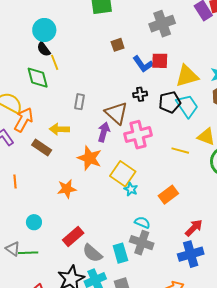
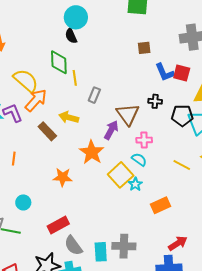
yellow line: (55, 62) -> (75, 78), moved
pink cross: (138, 135) -> (144, 140), size x0.6
cyan star: (131, 189) -> (135, 184), moved
cyan semicircle: (142, 222) -> (139, 160), moved
gray cross: (142, 243) -> (124, 246), turned -30

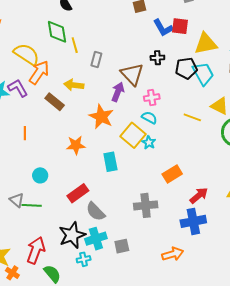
orange rectangle: (160, 205) -> (172, 174), moved
cyan rectangle: (101, 252) -> (110, 162), moved

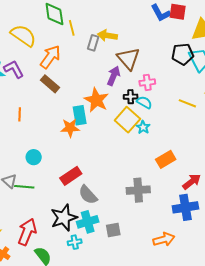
black cross: (157, 58) -> (131, 97), moved
orange arrow: (39, 72) -> (50, 57), moved
yellow arrow: (74, 85) -> (107, 36), moved
cyan rectangle: (110, 162) -> (80, 115), moved

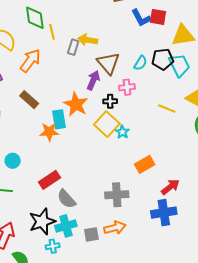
brown rectangle: (50, 84) -> (29, 100), moved
cyan semicircle: (144, 102) -> (140, 63), moved, turned 91
orange arrow: (164, 239) -> (115, 228), moved

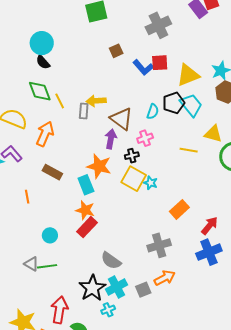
orange star: (49, 132) -> (85, 210), moved, turned 30
red rectangle: (50, 180) -> (87, 227), moved

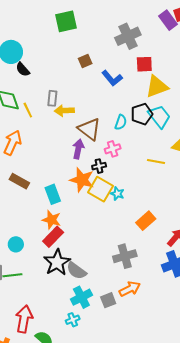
black semicircle: (43, 62) -> (23, 69), moved
red square: (160, 63) -> (144, 64), moved
gray rectangle: (84, 111) -> (52, 98), moved
orange star: (99, 166) -> (82, 180), moved
black star: (92, 288) -> (57, 262), moved

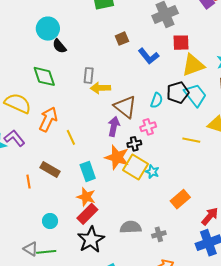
yellow line: (28, 110) -> (71, 137), moved
brown rectangle: (19, 181) -> (50, 170), moved
gray cross: (125, 256) -> (159, 234), size x0.6
gray semicircle: (76, 271) -> (131, 227), moved, turned 140

